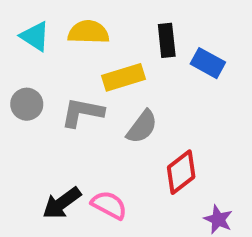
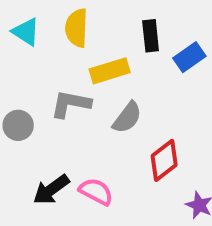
yellow semicircle: (89, 32) -> (77, 28), turned -90
blue rectangle: (208, 63) -> (189, 57), turned -64
gray circle: (27, 104) -> (18, 125), moved

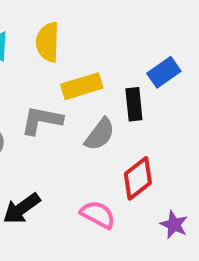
black rectangle: (151, 36) -> (134, 104), moved
pink semicircle: (96, 192) -> (98, 215), moved

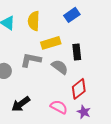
blue rectangle: (164, 72) -> (72, 15), moved
gray semicircle: (100, 134) -> (60, 67), turned -90
purple star: (174, 225) -> (84, 112), moved

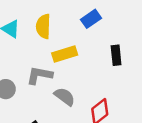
black rectangle: (77, 52) -> (116, 55), moved
gray semicircle: (60, 67) -> (65, 97), moved

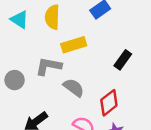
black rectangle: (116, 55) -> (123, 60), moved, turned 42

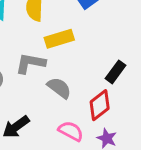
black rectangle: (123, 60) -> (115, 72), moved

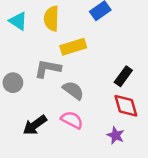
red diamond: (100, 105) -> (126, 106), moved, turned -68
pink semicircle: (71, 131) -> (72, 120), moved

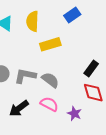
gray L-shape: (48, 69) -> (25, 76), moved
purple star: (116, 135) -> (74, 114), moved

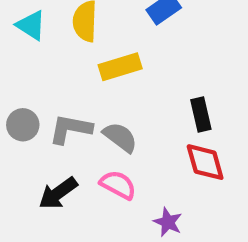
black rectangle: (91, 68) -> (201, 114), turned -49
purple star: (74, 114) -> (168, 222), moved

